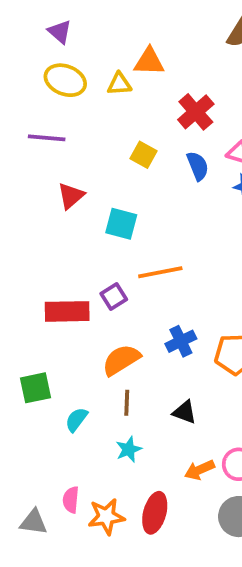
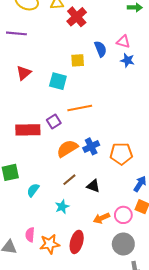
red cross: (196, 112) -> (77, 17), moved
yellow square: (144, 155) -> (78, 60), moved, turned -32
red triangle: (71, 196) -> (24, 73), moved
orange semicircle: (121, 360) -> (67, 149), moved
brown line: (127, 403) -> (69, 180), moved, turned 48

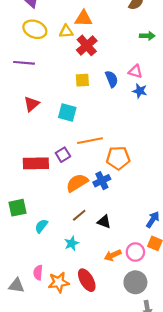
yellow square: (78, 60) -> (82, 80), moved
orange pentagon: (121, 154) -> (118, 158), moved
red ellipse: (77, 242) -> (87, 280), turned -45

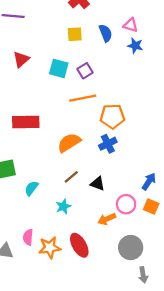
purple square: (63, 155) -> (85, 71), moved
blue cross: (102, 181) -> (108, 144), moved
pink circle: (135, 252) -> (126, 204), moved

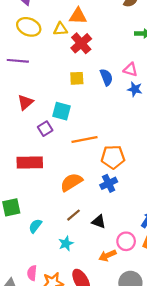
purple square: (85, 71) -> (45, 129), moved

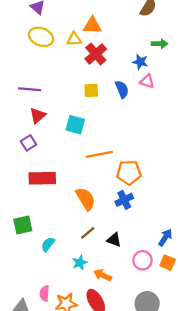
purple line: (18, 61) -> (30, 89), moved
blue star: (135, 89) -> (140, 62), moved
purple square: (45, 129) -> (29, 143), moved
orange semicircle: (71, 182) -> (86, 199), turned 90
orange arrow: (107, 255) -> (103, 275), moved, turned 49

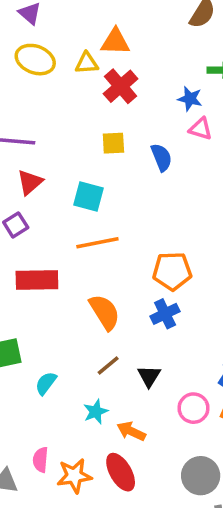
blue semicircle: (122, 89) -> (161, 157), moved
orange line: (99, 154) -> (97, 243), moved
black triangle: (114, 240) -> (149, 376), turned 42

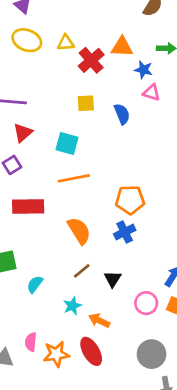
orange triangle: (115, 42) -> (122, 47), moved

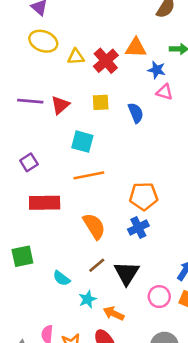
yellow triangle: (66, 43) -> (76, 57), moved
red triangle: (23, 133) -> (60, 105), moved
black triangle: (113, 279) -> (127, 273), size x1.5
cyan semicircle: (35, 284) -> (62, 278), moved, turned -90

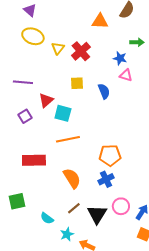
orange triangle: (136, 48) -> (100, 21), moved
yellow triangle: (76, 57) -> (58, 48), turned -48
red triangle: (60, 105) -> (46, 100), moved
purple square: (29, 162) -> (25, 116), moved
pink circle: (159, 297) -> (121, 206), moved

